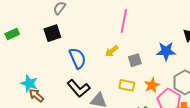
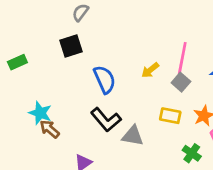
pink line: (124, 21) -> (182, 58), moved
green rectangle: (12, 34) -> (17, 62), moved
gray square: (135, 60) -> (181, 82), turned -32

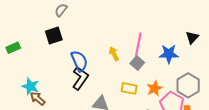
yellow arrow: (150, 70) -> (114, 54), turned 104
black L-shape: (106, 120) -> (80, 78), moved, turned -105

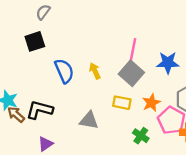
yellow arrow: (114, 54) -> (95, 71), moved
gray square: (137, 63) -> (131, 73), size x1.5
black L-shape: (80, 78) -> (40, 110), moved, turned -110

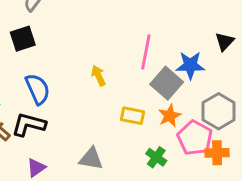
blue semicircle: (64, 71) -> (38, 89), moved
gray square: (131, 73) -> (167, 83), moved
gray triangle: (89, 120) -> (91, 159), moved

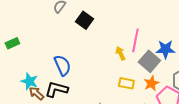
black square: (23, 39) -> (84, 20), moved, turned -36
yellow arrow: (98, 76) -> (120, 53), moved

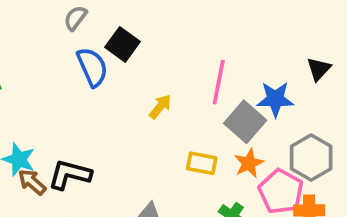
yellow arrow: (120, 53) -> (160, 107), moved, turned 64
blue semicircle: (62, 65) -> (92, 67), moved

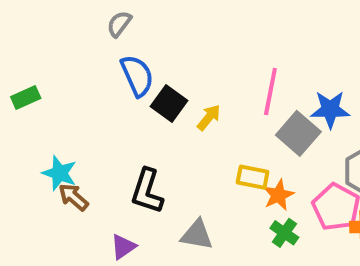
black square: (123, 44) -> (169, 103), moved
orange star: (249, 163) -> (278, 195), moved
black L-shape: (70, 175) -> (147, 191), moved, turned -87

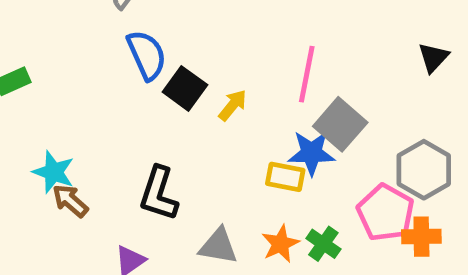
blue star: (330, 109) -> (312, 153), moved
orange star: (278, 195) -> (280, 244), moved

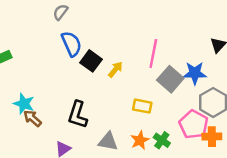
blue star: (312, 153) -> (195, 73), moved

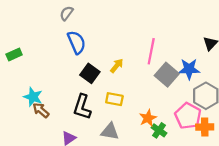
black square: (91, 61) -> (90, 73), moved
yellow rectangle: (142, 106) -> (114, 99), moved
orange star: (140, 140) -> (148, 118), moved

